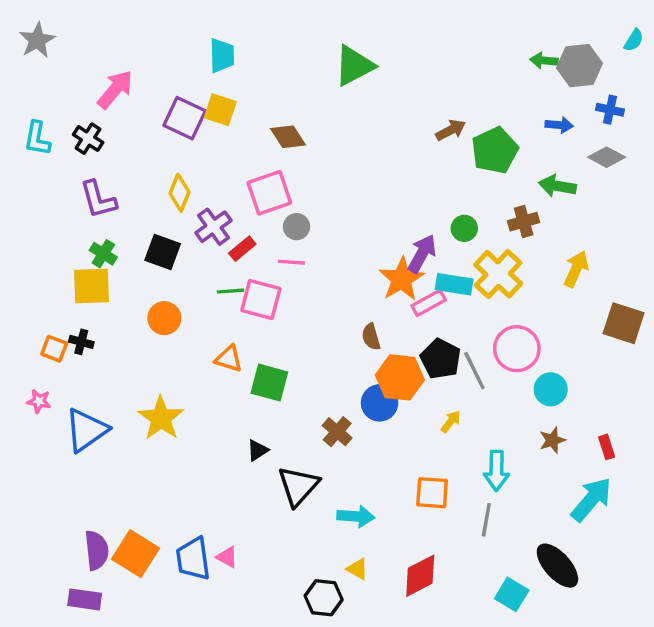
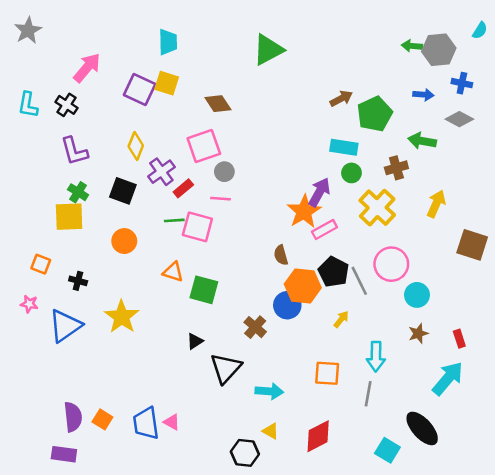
cyan rectangle: (454, 284) -> (344, 147), moved
black cross: (81, 342) -> (78, 281), moved
orange square: (136, 554) -> (102, 419), size x0.6

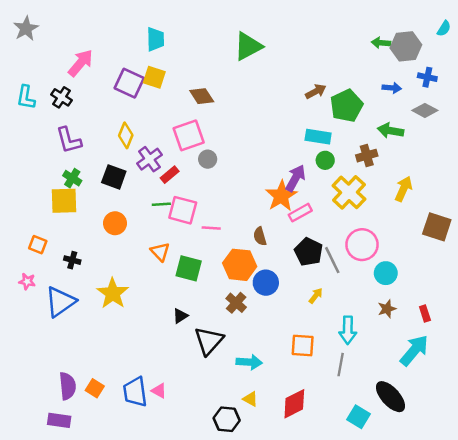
pink line: (221, 199) -> (211, 228), moved
orange triangle: (173, 272) -> (160, 252), turned 30
orange hexagon: (303, 286) -> (240, 265), moved

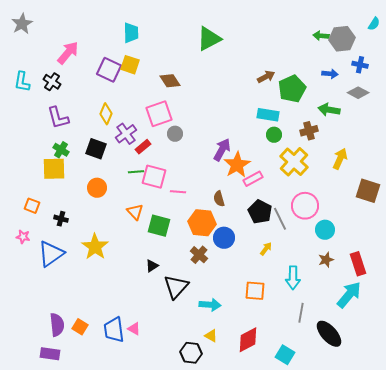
purple arrow: (296, 178) -> (222, 150), moved
red rectangle: (425, 314) -> (358, 264), size x1.6
gray line: (341, 365) -> (301, 313), moved
cyan square: (358, 417) -> (285, 355), moved

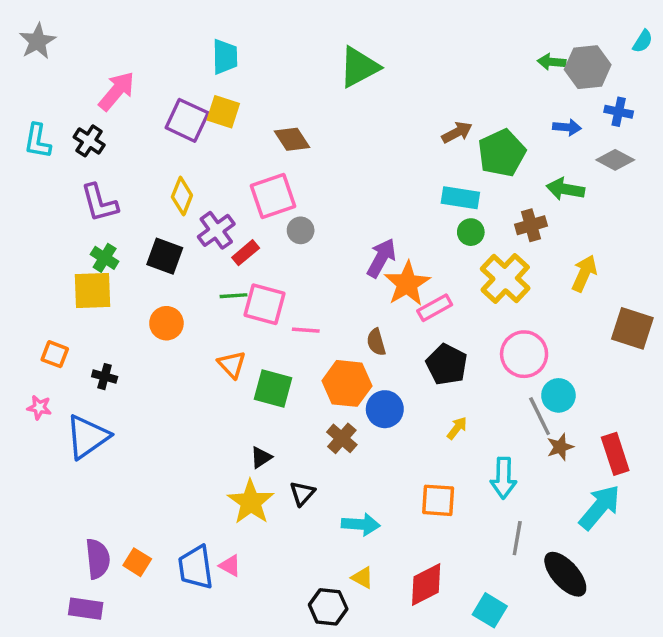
gray line: (280, 219) -> (540, 416), moved
yellow star: (95, 247) -> (251, 502), moved
black triangle: (176, 287) -> (302, 493), size x0.6

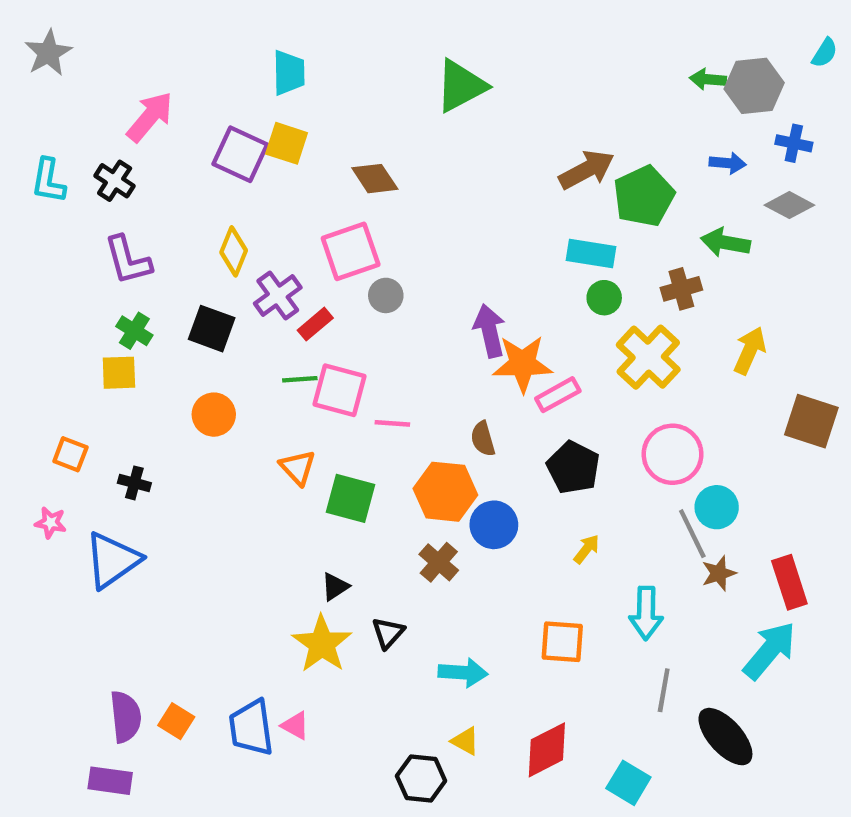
brown arrow: (457, 132) -> (587, 170), size x1.4
purple arrow: (381, 258) -> (489, 331), turned -42
orange star: (407, 284) -> (523, 364), turned 30
yellow square: (93, 291) -> (119, 373), size x0.7

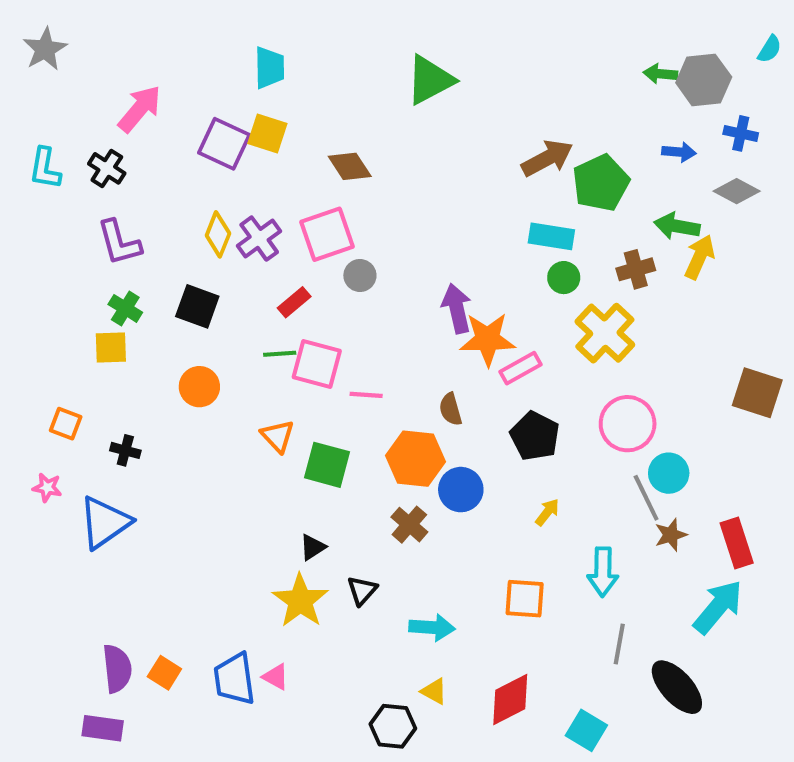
purple cross: (278, 295) -> (259, 238), moved
yellow arrow: (750, 351) -> (700, 257), moved

